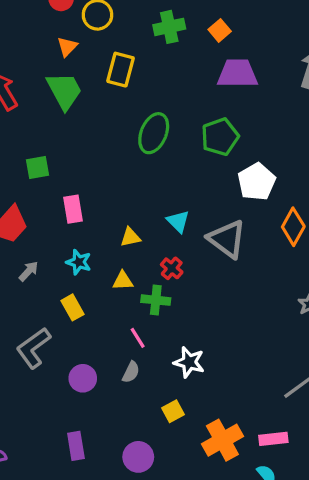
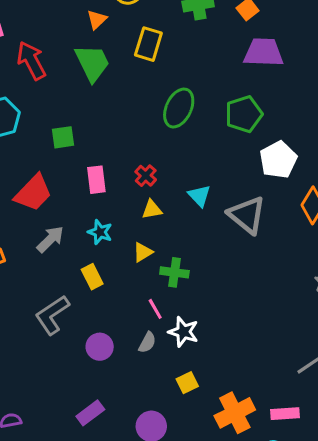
red cross: (172, 268) -> (146, 176), moved
gray arrow: (29, 271) -> (50, 239), size x1.4
yellow triangle: (123, 281) -> (143, 252), turned -30
white star: (189, 362) -> (183, 332), moved
purple rectangle: (76, 446) -> (90, 413), turned 60

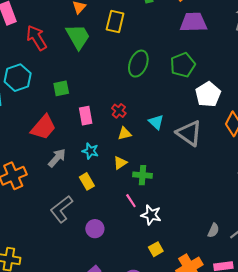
gray semicircle: (147, 342) -> (213, 230), moved

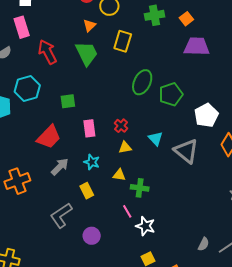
green pentagon: (183, 65) -> (171, 94), moved
yellow triangle: (120, 163) -> (119, 175), turned 40

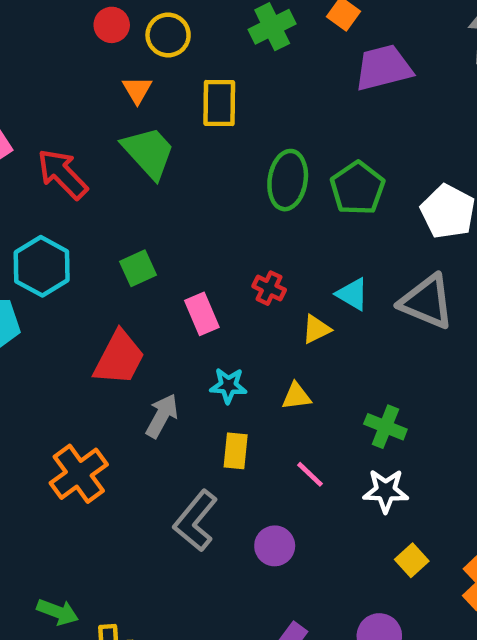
yellow triangle: (125, 148) -> (316, 329), moved
green cross: (140, 188) -> (385, 427), moved, turned 30
yellow rectangle: (87, 191) -> (236, 451), turned 49
pink line: (127, 211) -> (310, 474), moved

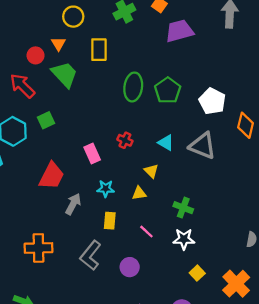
red circle: (112, 25) -> (36, 55), moved
green square: (138, 268) -> (46, 120), moved
yellow triangle: (316, 329) -> (151, 171), moved, turned -48
orange cross: (79, 474) -> (38, 248), moved, turned 36

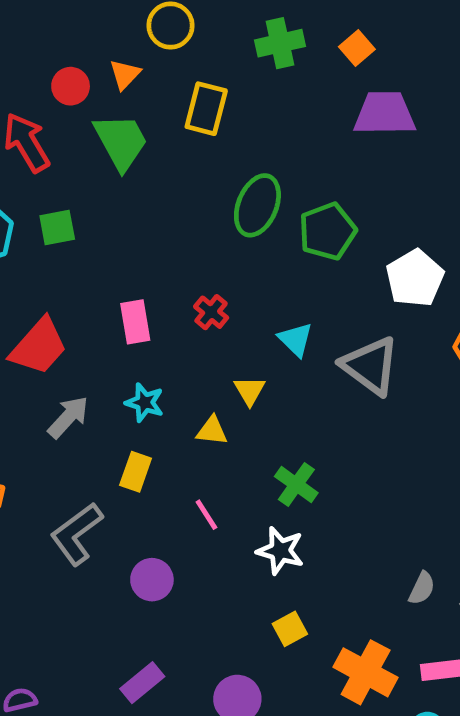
orange cross: (236, 284) -> (366, 672), turned -32

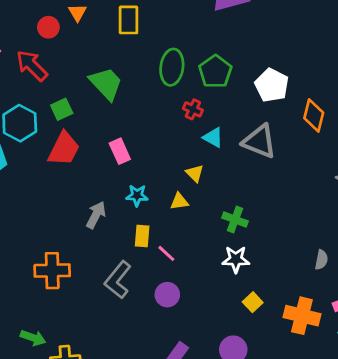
green trapezoid: (121, 142) -> (106, 84), moved
red cross: (211, 312) -> (193, 109), moved
red trapezoid: (39, 347) -> (64, 149), moved
pink line: (206, 515) -> (166, 253), moved

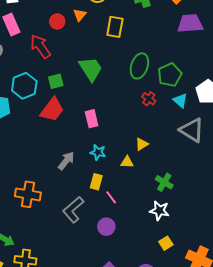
cyan triangle: (213, 137) -> (180, 100), moved
yellow triangle: (195, 173) -> (142, 144), turned 32

